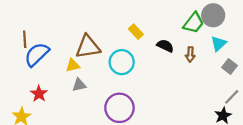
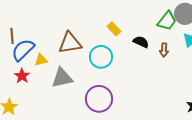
yellow triangle: (73, 65) -> (41, 60), moved
gray triangle: (79, 85) -> (62, 78), size x1.6
red star: (39, 94) -> (22, 76), moved

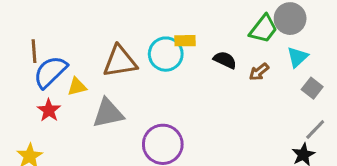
yellow rectangle: (114, 29) -> (185, 41), turned -48
brown arrow: (164, 50) -> (259, 72), turned 48
cyan circle: (101, 57) -> (166, 54), moved

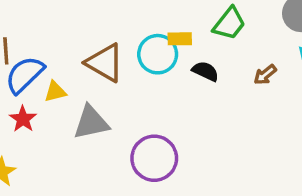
green trapezoid: (263, 29) -> (229, 23), moved
black semicircle: (225, 60) -> (205, 71), moved
brown triangle: (120, 61) -> (105, 63), turned 39

